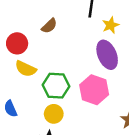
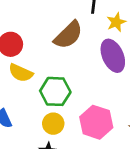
brown semicircle: (49, 26) -> (68, 35), moved, size x1.6
pink hexagon: (94, 90) -> (96, 122), moved

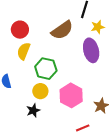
yellow semicircle: (21, 73) -> (24, 51), turned 78

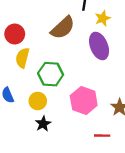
yellow circle: (40, 91) -> (38, 101), moved
red line: (83, 128) -> (102, 136), turned 32

